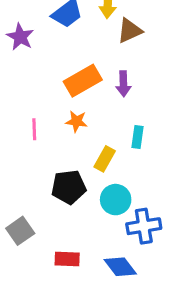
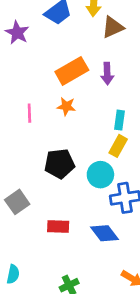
yellow rectangle: (105, 159) -> (118, 146), moved

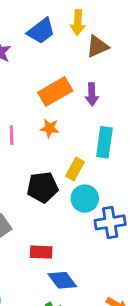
cyan rectangle: (120, 120) -> (104, 142), size x1.5
yellow rectangle: (118, 146) -> (75, 169), moved
blue diamond: (105, 233) -> (62, 280), moved

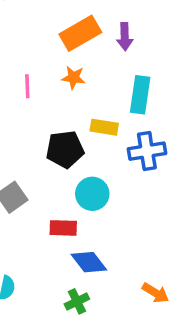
yellow rectangle: (75, 169) -> (104, 127), turned 70
cyan circle: (85, 199) -> (92, 194), moved
blue cross: (110, 222) -> (147, 151), moved

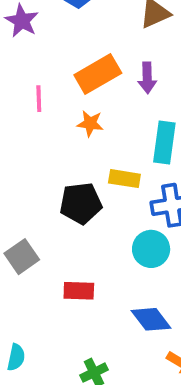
pink line: (27, 86) -> (39, 99), moved
cyan circle: (92, 194) -> (151, 249), moved
blue diamond: (89, 262) -> (151, 319), moved

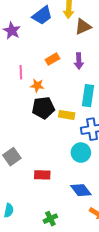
orange rectangle: (98, 74) -> (52, 59), size x0.6
orange star: (90, 123) -> (37, 85), moved
black pentagon: (81, 203) -> (43, 108), moved

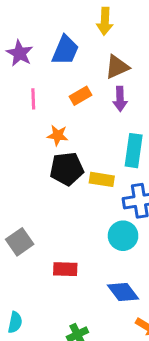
blue trapezoid: (42, 15) -> (65, 50), moved, turned -30
brown triangle: (83, 27) -> (117, 67), moved
pink line: (21, 72) -> (33, 99), moved

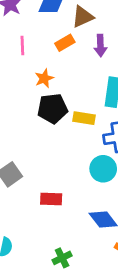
brown triangle: (117, 67) -> (83, 17), moved
orange star: (58, 135) -> (44, 78), turned -30

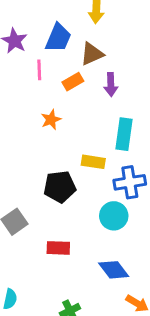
pink line: (22, 45) -> (39, 70), moved
black pentagon: (52, 109) -> (60, 187), moved

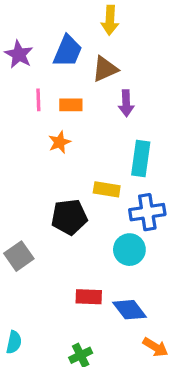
pink line: (39, 70) -> (38, 100), moved
orange rectangle: (73, 82) -> (71, 105), moved, turned 30
red rectangle: (58, 248) -> (89, 297), moved

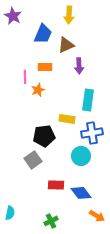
purple star: (19, 54) -> (13, 16), moved
pink line: (38, 100) -> (25, 77), moved
gray square: (19, 256) -> (33, 160), moved

